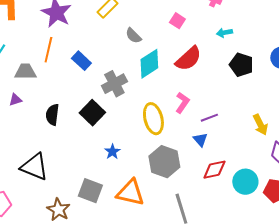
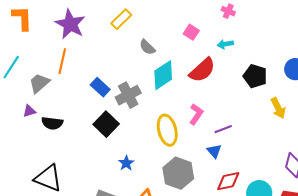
cyan arrow: (224, 33) -> (225, 44), moved
blue rectangle: (81, 61) -> (100, 87), moved
gray trapezoid: (25, 72) -> (39, 83), turned -40
black semicircle: (52, 115) -> (52, 123), moved, turned -90
yellow arrow: (260, 125) -> (278, 108), moved

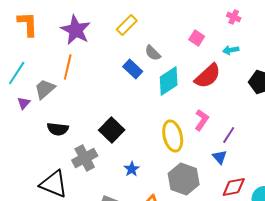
blue rectangle: (100, 87) -> (133, 69), moved
gray cross: (128, 95) -> (85, 158), moved
purple triangle: (29, 111) -> (24, 103), moved, turned -32
purple line: (223, 129) -> (229, 135), turned -36

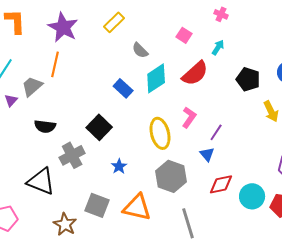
cyan arrow: (231, 50) -> (218, 47), turned 133
blue rectangle: (133, 69) -> (123, 88), moved

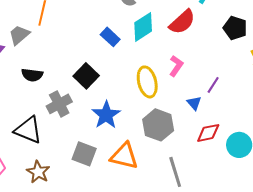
purple line: (216, 132) -> (213, 85), moved
blue star: (119, 166) -> (106, 115), size x1.8
brown star: (65, 224) -> (38, 172), moved

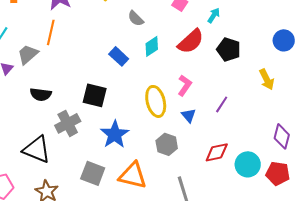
cyan diamond: (143, 27) -> (152, 46), size x0.7
black pentagon: (235, 28) -> (229, 49), moved
black square: (86, 76) -> (95, 95), turned -30
blue triangle: (194, 103) -> (189, 115), moved
gray hexagon: (158, 125) -> (167, 144), size x0.7

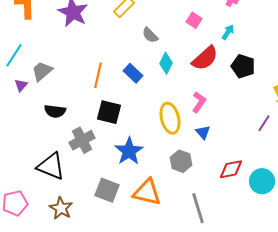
orange line: (51, 32) -> (98, 75), moved
cyan diamond: (152, 46) -> (166, 63), turned -30
purple line: (222, 104) -> (264, 123), moved

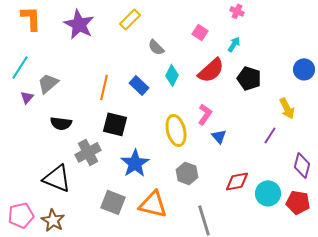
blue triangle: (203, 132) -> (219, 136), moved
brown star: (61, 208) -> (53, 220), moved

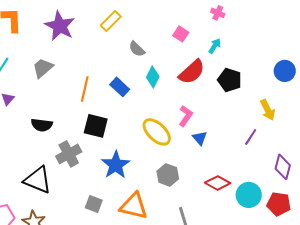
gray trapezoid: (48, 83) -> (43, 68), moved
yellow ellipse: (176, 130) -> (157, 132), turned -32
red diamond: (237, 181) -> (218, 183), turned 40
gray square: (113, 202) -> (94, 204), size x0.7

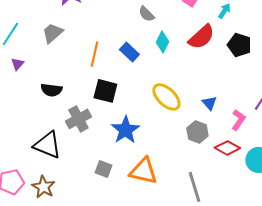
pink L-shape: (186, 116) -> (238, 120), moved
gray hexagon: (168, 175) -> (197, 132), moved

